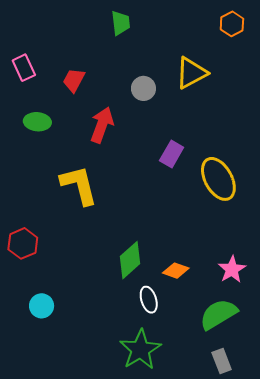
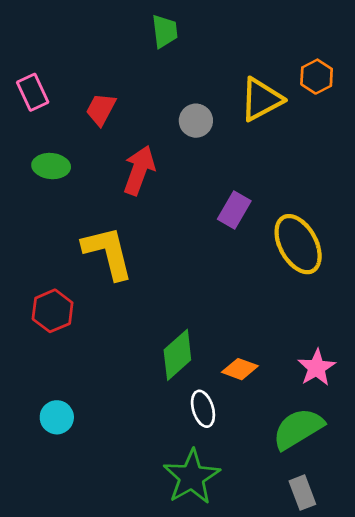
orange hexagon: (232, 24) -> (317, 77), moved
red hexagon: (23, 243) -> (53, 311), moved

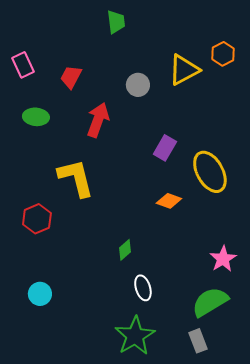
green diamond: (177, 355) -> (125, 250), size x0.6
orange diamond: (240, 369) -> (169, 201), moved
gray rectangle: (302, 493) -> (198, 341), moved

